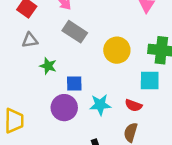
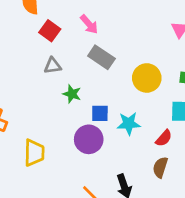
cyan star: (100, 105) -> (129, 124), moved
red semicircle: (133, 105) -> (164, 138), turned -70

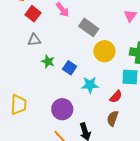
gray rectangle: (101, 57) -> (89, 27), moved
blue square: (100, 113) -> (70, 68), moved, turned 32
purple circle: (89, 139) -> (62, 109), moved

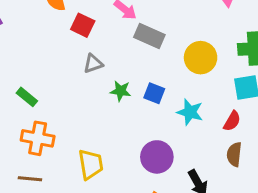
gray rectangle: (89, 27) -> (149, 36), moved
cyan star: (90, 85) -> (190, 112), turned 30

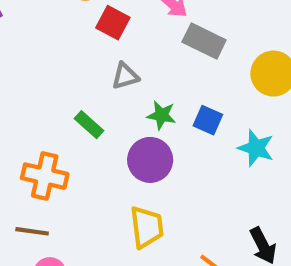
green rectangle: (27, 97) -> (89, 125), moved
purple circle: (157, 157) -> (150, 160), moved
yellow trapezoid: (91, 164) -> (147, 227), moved

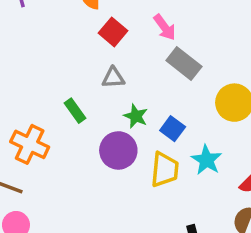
yellow trapezoid: (147, 227) -> (165, 170), moved

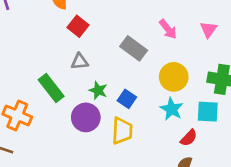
pink arrow: (165, 27) -> (168, 29), moved
green rectangle: (75, 111) -> (51, 88), size x1.5
cyan star: (207, 160) -> (172, 109), moved

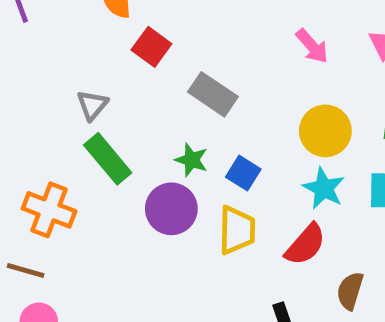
gray rectangle: (134, 48) -> (213, 94), moved
gray triangle: (80, 61) -> (92, 105), moved, turned -42
red semicircle: (189, 138) -> (305, 245), moved, size x1.4

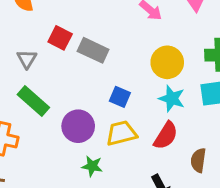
red square: (151, 47) -> (60, 38), moved
gray triangle: (92, 105) -> (27, 59), moved
green star: (191, 160) -> (92, 166), moved
yellow trapezoid: (237, 230) -> (121, 133), turned -96

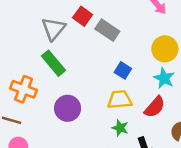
gray triangle: (27, 59) -> (53, 29), size x1.5
purple circle: (78, 126) -> (68, 108), moved
green star: (92, 166) -> (120, 128), moved

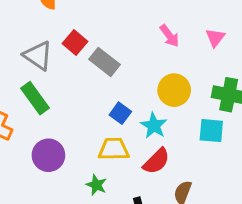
gray triangle: (53, 29) -> (38, 56), turned -40
cyan star: (164, 78) -> (154, 126), moved
green star: (120, 128) -> (96, 185), moved

